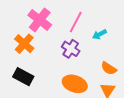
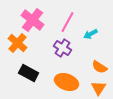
black rectangle: (23, 77) -> (29, 73), moved

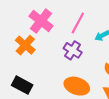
black rectangle: (29, 73) -> (22, 85), moved

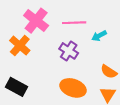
pink line: (78, 23) -> (74, 23), turned 60

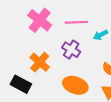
orange cross: (20, 46) -> (40, 62), moved

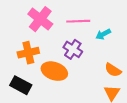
orange cross: (40, 62) -> (28, 53), moved, turned 36
orange ellipse: (75, 85) -> (54, 71), moved

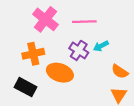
cyan arrow: (103, 34) -> (101, 46), moved

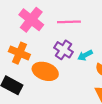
cyan arrow: (101, 46) -> (85, 55), moved
orange cross: (33, 54) -> (19, 53), turned 36

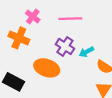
pink cross: (31, 20) -> (33, 16), size x0.6
orange cross: (19, 53) -> (19, 38), moved

